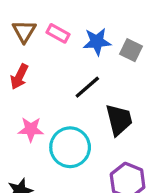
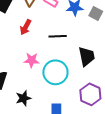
black line: (87, 87) -> (58, 36), moved, turned 36

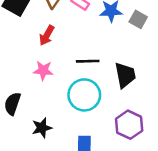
black line: (58, 36) -> (88, 61), moved
pink star: (32, 60) -> (43, 70), moved

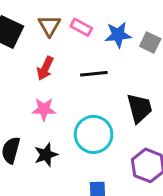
black line: (88, 61) -> (94, 74), moved
black star: (42, 128) -> (46, 155), moved

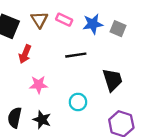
red arrow: (45, 68) -> (25, 54), moved
cyan circle: (94, 134) -> (78, 102), size x0.6
black star: (46, 155) -> (42, 120), turned -30

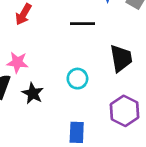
pink star: (39, 85) -> (17, 62), moved

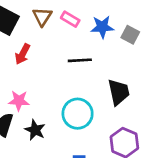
cyan circle: (77, 79) -> (78, 114), size x1.5

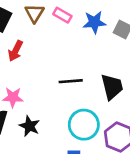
black line: (80, 60) -> (71, 81), moved
cyan circle: (78, 114) -> (84, 125), moved

